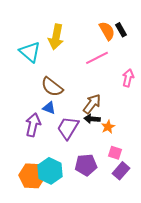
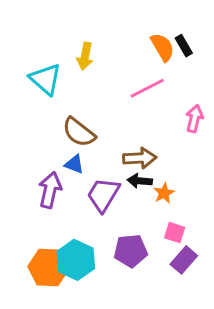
yellow arrow: (56, 37) -> (85, 56), size x0.7
brown arrow: (92, 104) -> (140, 158), turned 50

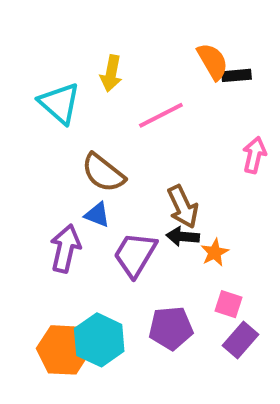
black rectangle: (184, 46) -> (236, 75), moved, turned -65
pink line: (147, 88) -> (161, 115), moved
brown arrow: (140, 158) -> (183, 207), turned 68

